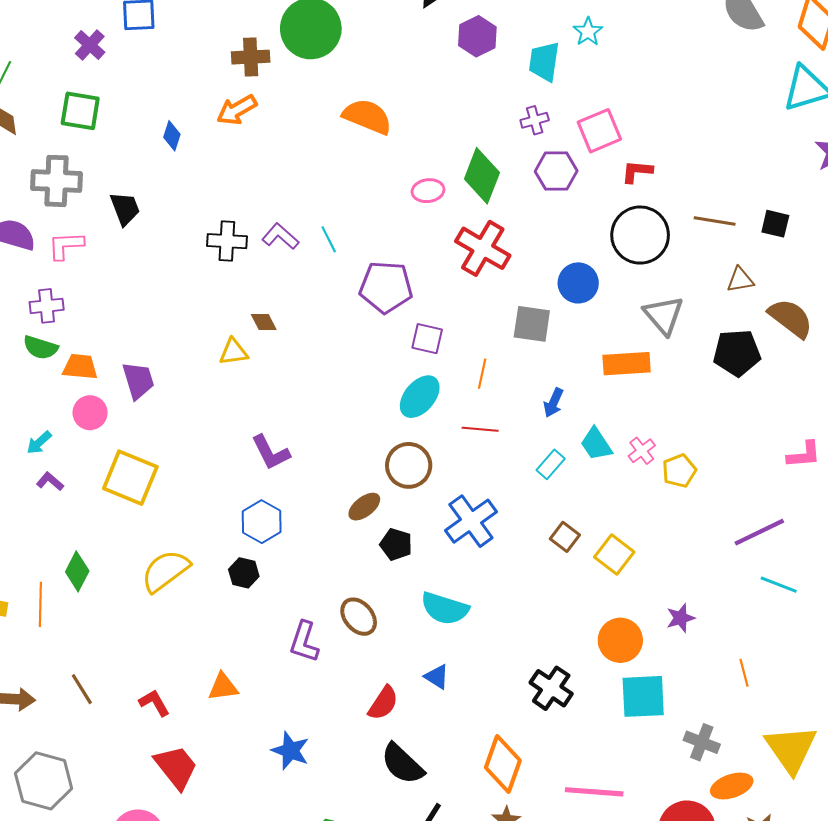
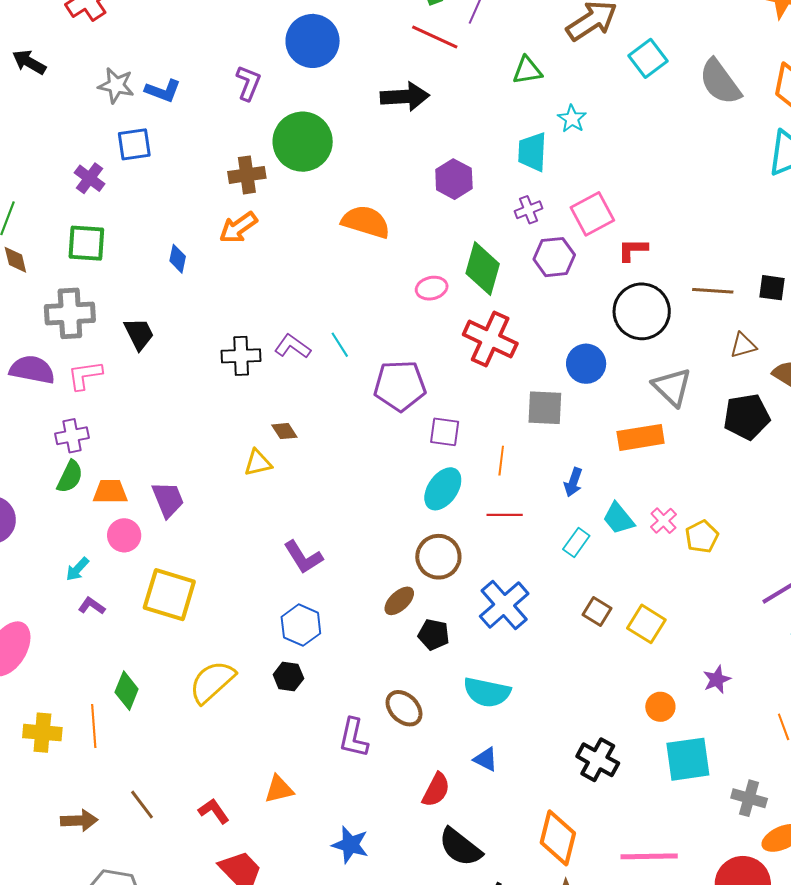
purple hexagon: (477, 36) -> (454, 179), moved
green semicircle: (40, 347) -> (70, 477), turned -76
orange circle: (620, 640) -> (660, 707), size x0.7

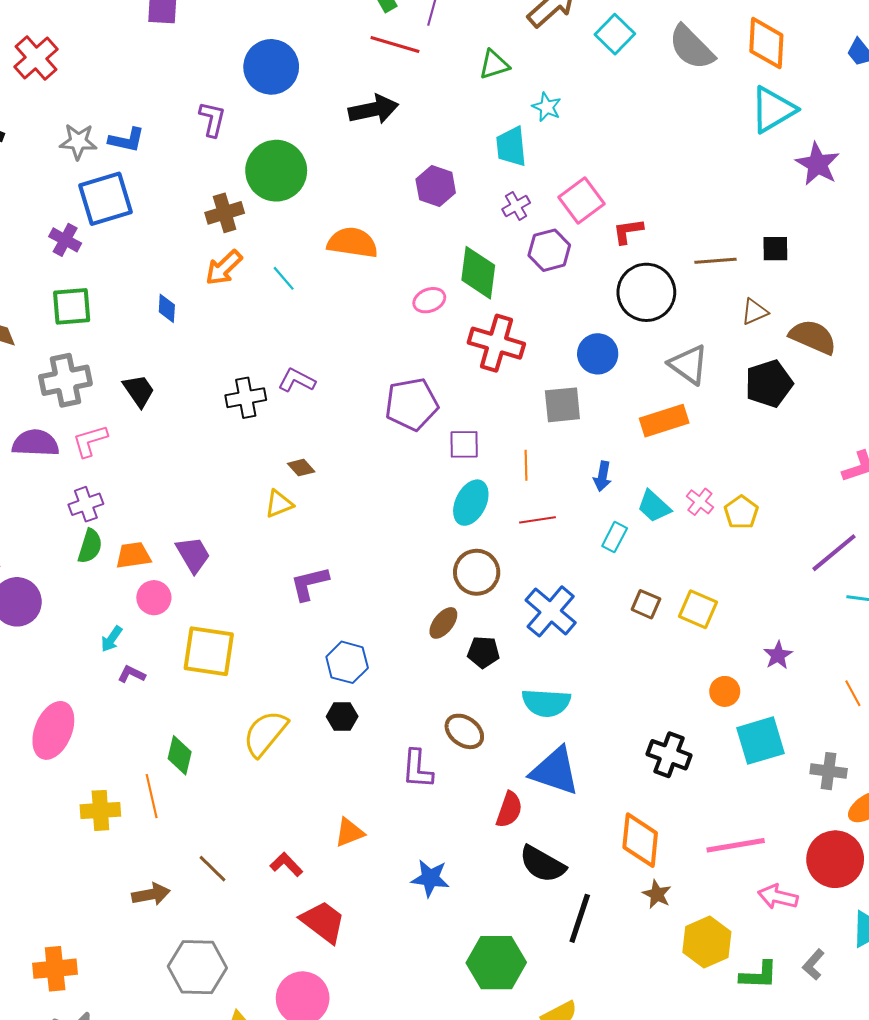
blue square: (134, 144) -> (105, 199), size x1.5
cyan line: (340, 345) -> (284, 278), moved
purple L-shape: (303, 557) -> (309, 583), moved, turned 117
blue triangle: (486, 759) -> (555, 771), size x2.0

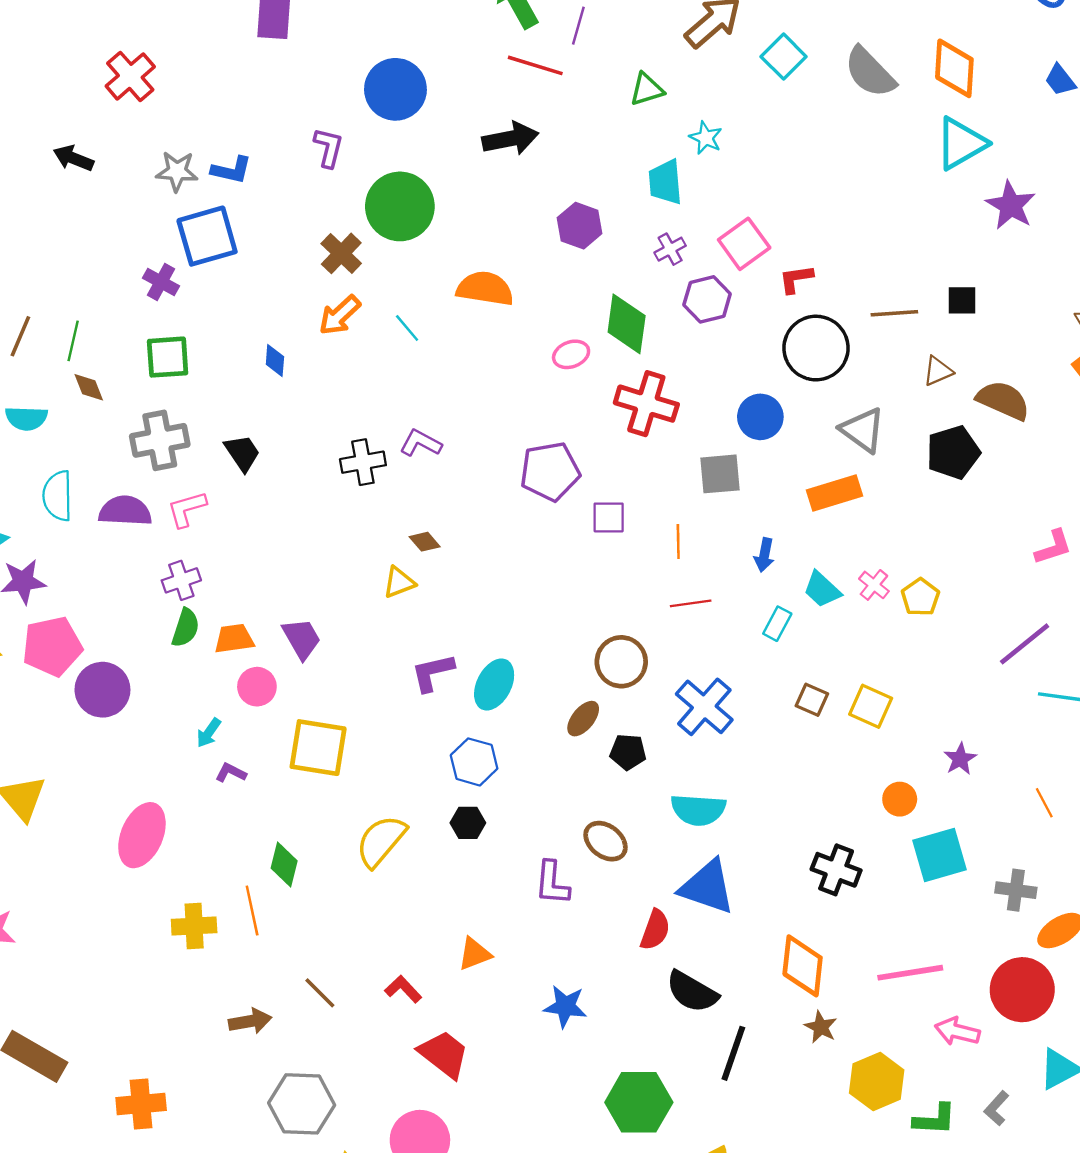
brown cross: (225, 213) -> (341, 253), turned -30
cyan ellipse: (471, 503) -> (494, 685), moved

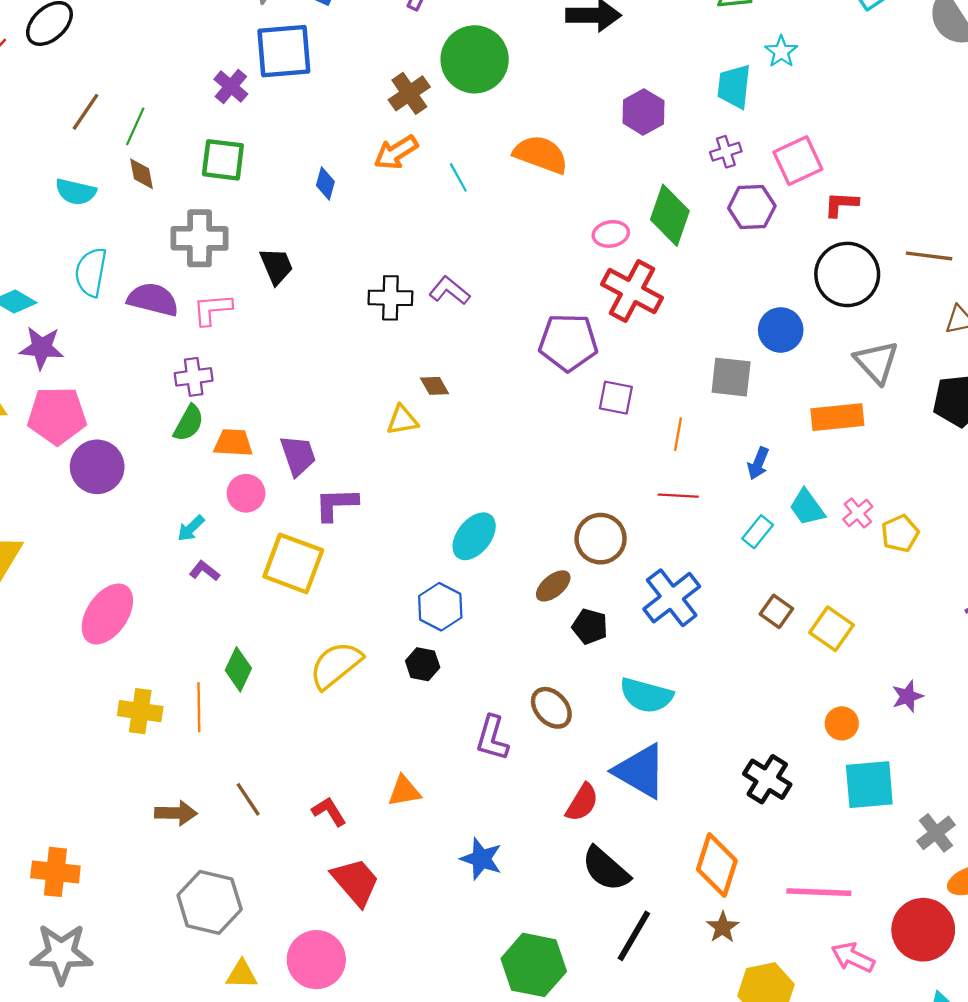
red cross: (646, 404) -> (632, 291), moved
purple L-shape: (433, 672) -> (336, 504), moved
gray cross: (1016, 890) -> (936, 833), turned 33

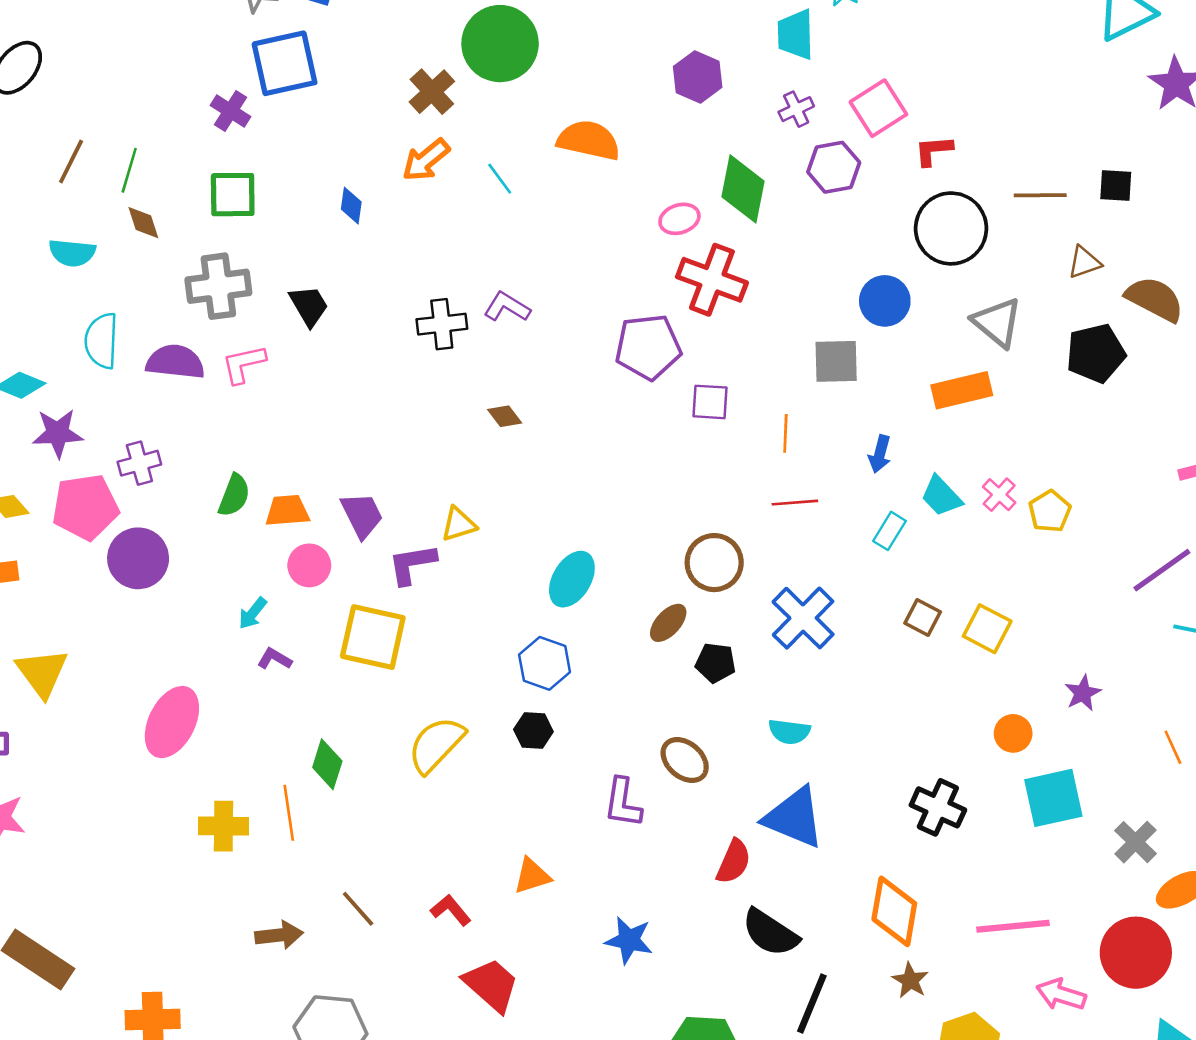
purple cross: (194, 377) -> (139, 463), moved
yellow triangle: (402, 420) -> (459, 524), moved
cyan semicircle: (646, 695) -> (789, 732), size x0.7

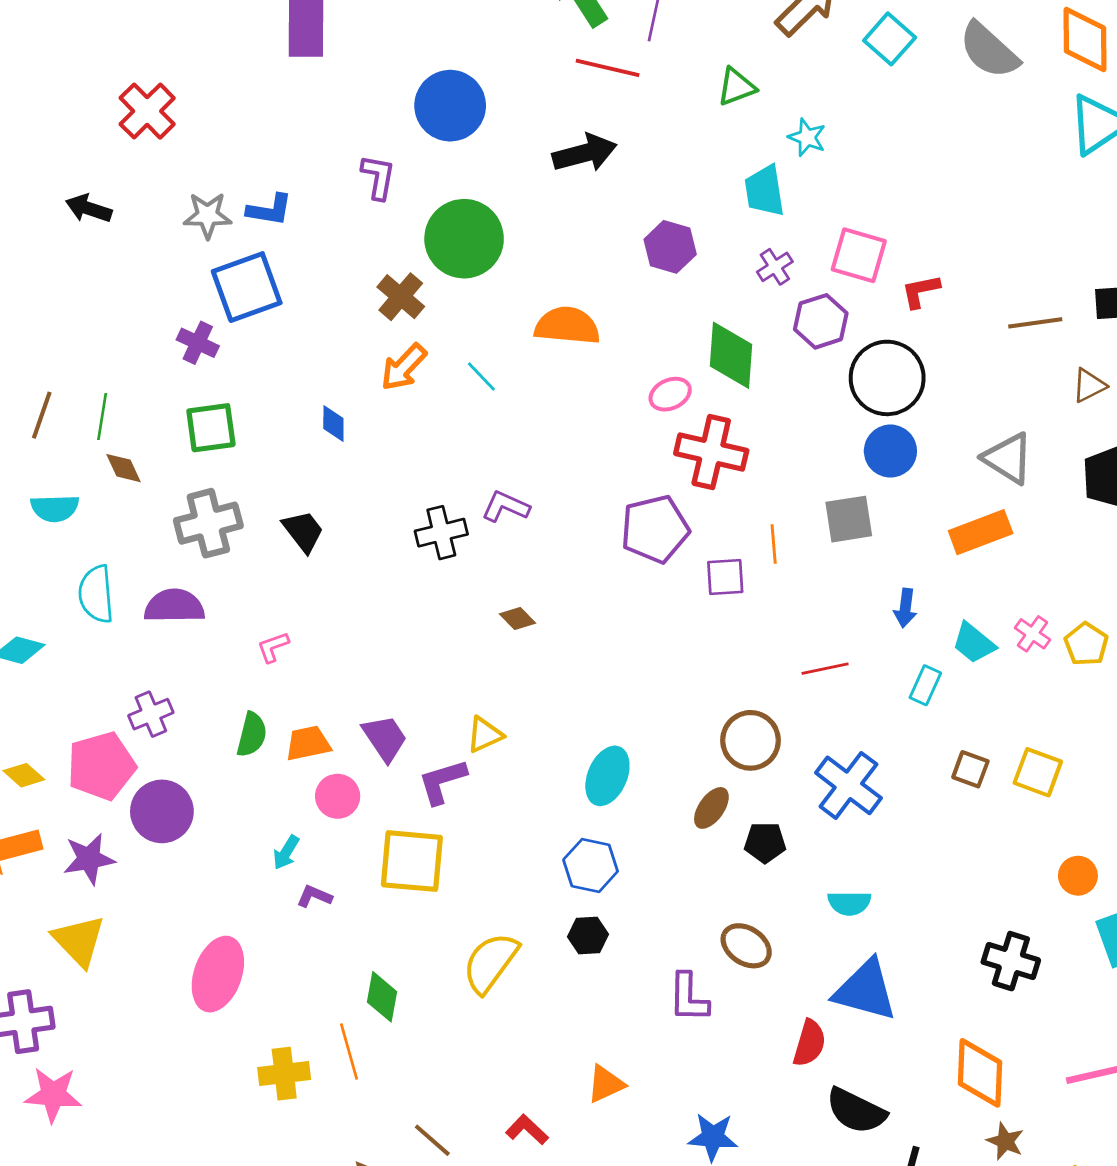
pink square: (878, 108) -> (859, 255), turned -34
black circle: (951, 228) -> (887, 378), moved
pink L-shape: (244, 364) -> (273, 647), moved, size x0.7
purple star: (58, 433) -> (89, 859), moved
orange line: (785, 433) -> (774, 544), moved

